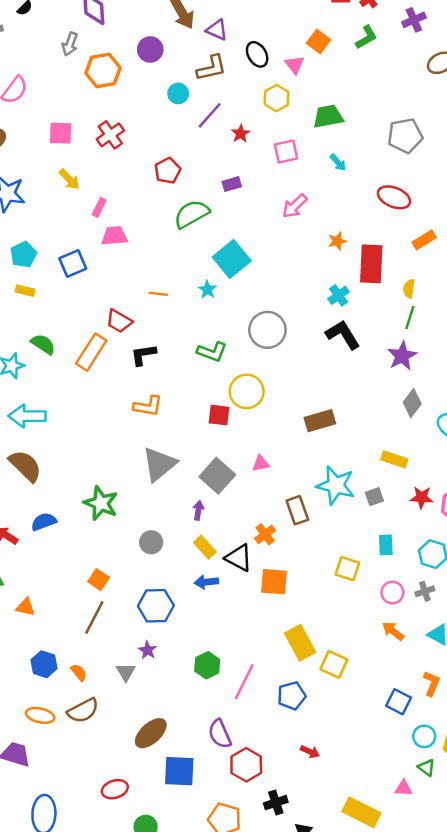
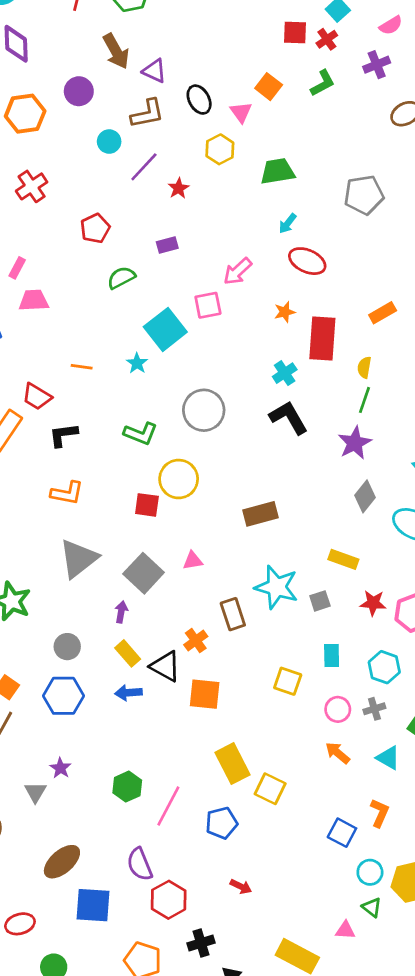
pink square: (286, 151) -> (208, 305), moved
cyan arrow: (338, 162) -> (288, 223), turned 78
red ellipse: (394, 197) -> (307, 261), moved
green semicircle: (192, 214) -> (121, 278), size x0.7
blue hexagon: (156, 606) -> (63, 696), moved

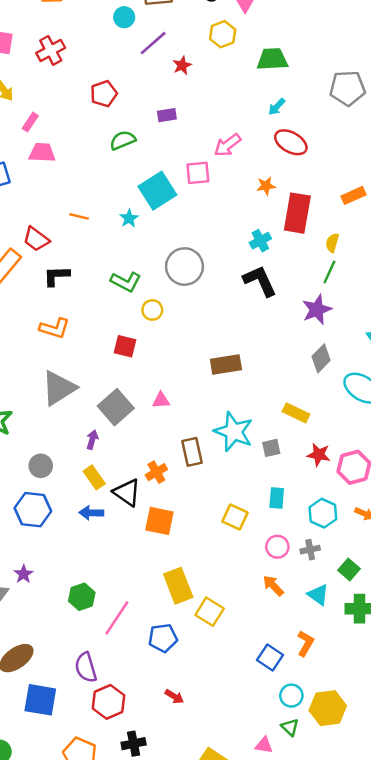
yellow circle: (179, 479) -> (152, 310), moved, size x0.6

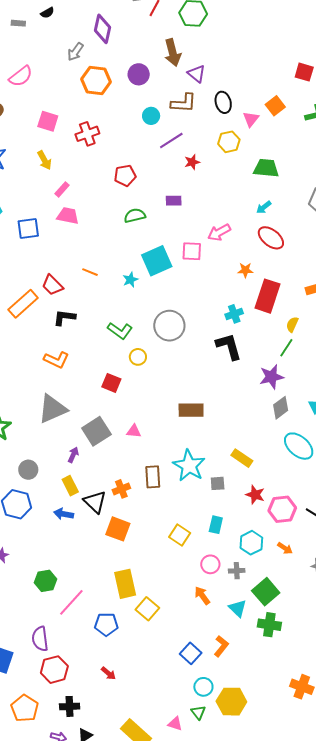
gray diamond: (321, 358) -> (281, 408), moved
green square: (349, 570) -> (266, 592), size x1.5

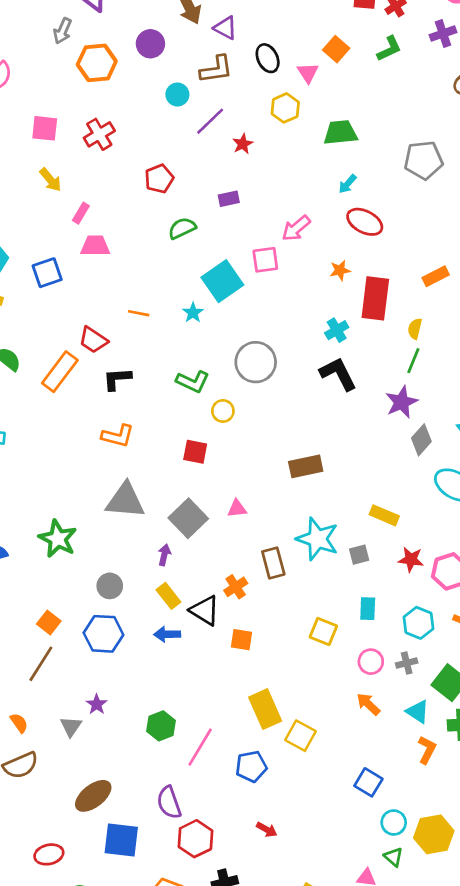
gray triangle: (52, 409) -> (125, 501), turned 40
orange square: (118, 529) -> (241, 640), size x0.7
orange L-shape: (221, 646) -> (427, 750), moved

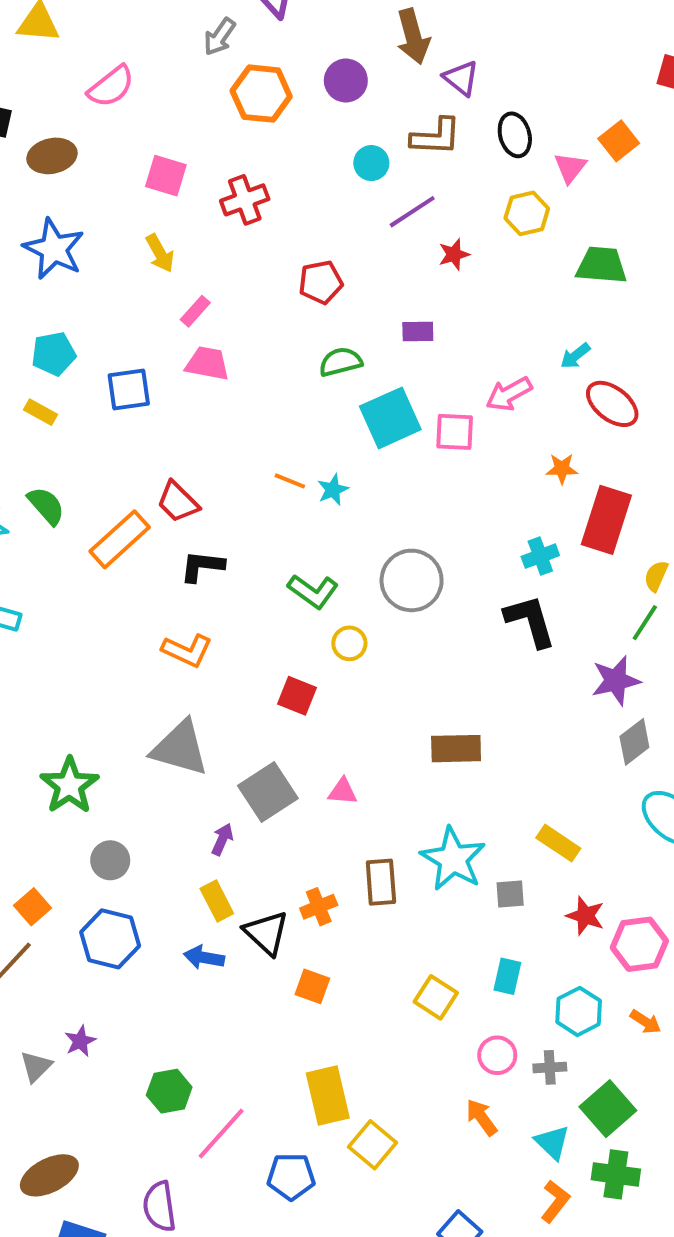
cyan arrow: (348, 184) -> (575, 356), moved
cyan square: (222, 281) -> (390, 418), moved
orange line: (139, 313) -> (290, 481), moved
gray circle: (110, 586) -> (110, 860), moved

